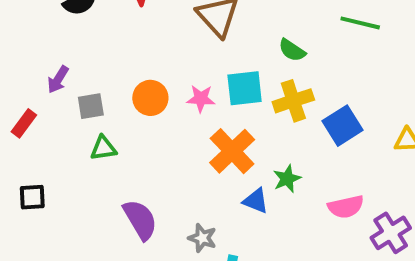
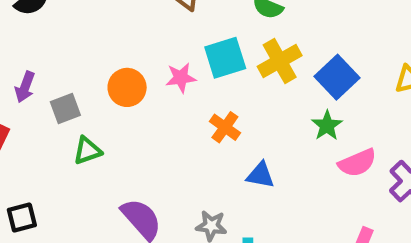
orange cross: (232, 151) -> (225, 127), size x0.6
green star: (287, 179) -> (327, 126), moved

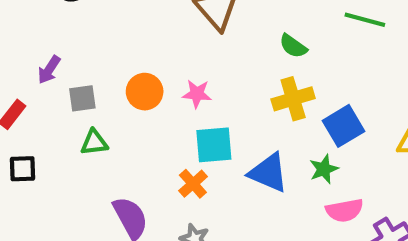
cyan square: (225, 58) -> (214, 145), moved
orange cross: (225, 127) -> (193, 184), moved
blue triangle: (260, 175) -> (268, 173), moved, size x1.5
black square: (22, 217) -> (22, 169), moved

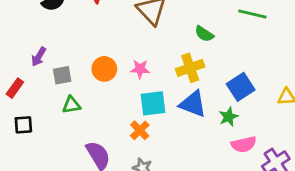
yellow cross: (293, 99) -> (190, 68), moved
blue triangle: (268, 173) -> (193, 104), moved

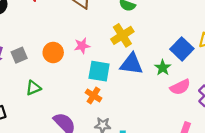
gray square: (62, 75) -> (19, 55), moved
blue square: (241, 87) -> (182, 49), moved
cyan square: (153, 103) -> (99, 71), turned 30

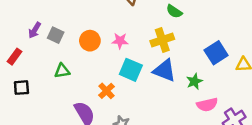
blue square: (182, 49) -> (216, 53), moved
gray square: (19, 55) -> (56, 35), turned 35
orange cross: (93, 95) -> (107, 91), moved

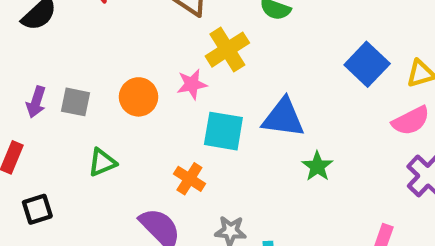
yellow cross: (162, 40) -> (227, 50), moved
green star: (194, 81) -> (317, 166), moved
pink semicircle: (207, 105) -> (411, 121), moved

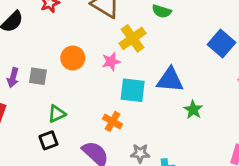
orange circle: (139, 97) -> (73, 58), moved
black square: (37, 209) -> (48, 140), moved

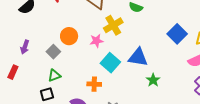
gray square: (38, 76) -> (53, 52), moved, turned 32
cyan square: (133, 90) -> (110, 63), turned 30
orange cross: (113, 121) -> (94, 84), turned -32

